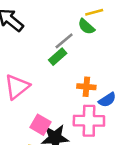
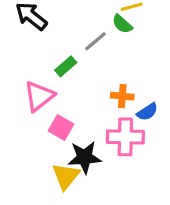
green rectangle: (58, 57) -> (66, 66), moved
pink square: (41, 125) -> (61, 128), moved

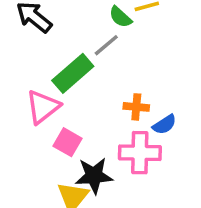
green semicircle: (122, 24) -> (120, 17), moved
green rectangle: (66, 66) -> (73, 73), size x1.6

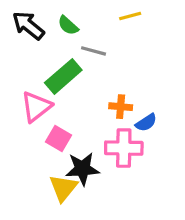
green semicircle: (120, 17) -> (68, 25), moved
gray line: (106, 45) -> (94, 51), turned 55

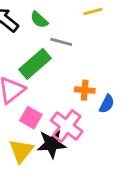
blue semicircle: (146, 123) -> (107, 104), turned -30
pink cross: (124, 148) -> (67, 126), moved, turned 36
yellow triangle: (63, 188) -> (21, 151), moved

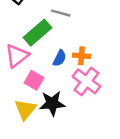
blue semicircle: (107, 104) -> (60, 58), moved
pink cross: (67, 126) -> (86, 81), moved

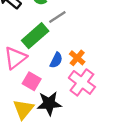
gray line: (61, 13) -> (57, 17), turned -48
orange cross: (82, 56) -> (77, 58), turned 35

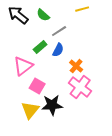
green rectangle: (35, 36) -> (40, 47), size x0.6
blue semicircle: (56, 60) -> (58, 50), moved

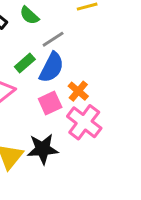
blue semicircle: (58, 50) -> (52, 67), size x1.5
pink square: (37, 86) -> (50, 103), moved, turned 35

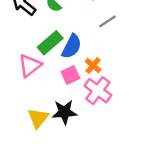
gray line: (53, 39) -> (107, 21), moved
green rectangle: (25, 63) -> (50, 43), size x1.5

